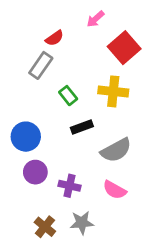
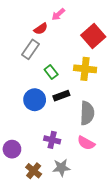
pink arrow: (95, 19) -> (58, 14), moved
blue circle: (26, 137) -> (35, 100), moved
gray semicircle: (116, 150) -> (87, 113), turned -60
purple circle: (35, 172) -> (12, 149), moved

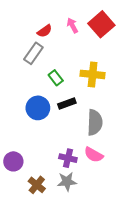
pink arrow: (58, 14) -> (72, 25), moved, turned 104
red square: (93, 36) -> (101, 24), moved
purple cross: (52, 140) -> (68, 158), moved

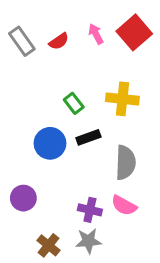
gray rectangle: (33, 53) -> (22, 41), moved, turned -70
purple circle: (13, 161) -> (23, 198), moved

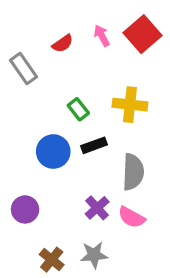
gray rectangle: (22, 41) -> (23, 69), moved
purple cross: (90, 210) -> (97, 208), moved, turned 35

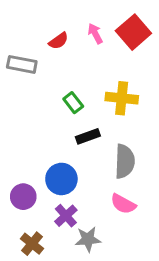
gray rectangle: (23, 69) -> (22, 64), turned -44
blue circle: (53, 152) -> (61, 179), moved
purple cross: (97, 208) -> (66, 216), moved
brown cross: (52, 260) -> (32, 244), moved

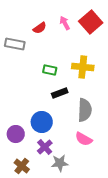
green rectangle: (73, 103) -> (50, 70), turned -40

